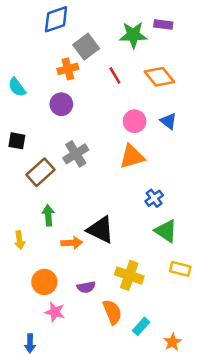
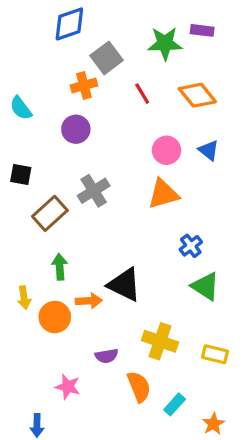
yellow rectangle: (180, 269) -> (215, 354), moved
orange circle: (44, 282) -> (55, 317), moved

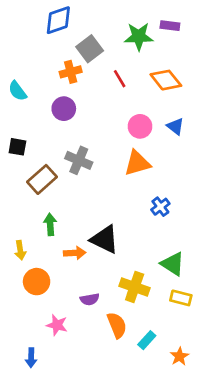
gray cross: (94, 191) -> (79, 160), turned -35
green triangle: (205, 286) -> (173, 264), moved
orange circle: (55, 317) -> (37, 282), moved

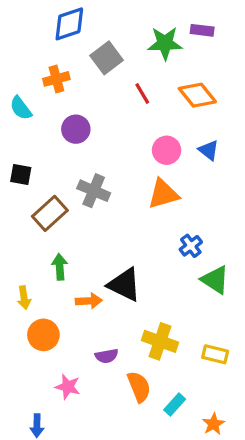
orange cross: (71, 72) -> (56, 79), moved
green triangle: (173, 264) -> (215, 280), moved

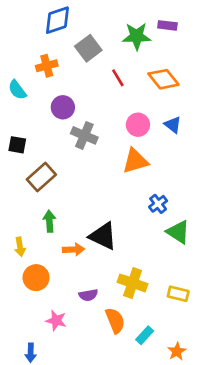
gray cross: (94, 191) -> (84, 135), moved

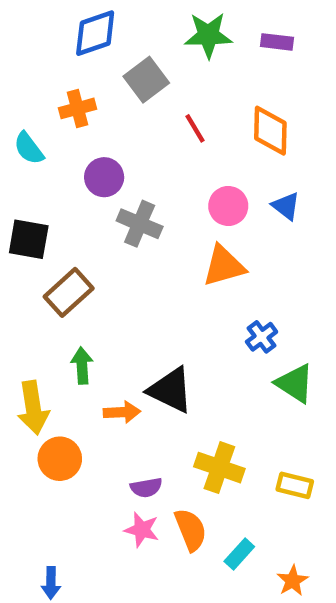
green star: (137, 36) -> (208, 35), moved
orange diamond: (163, 79) -> (270, 131), turned 40
black square: (17, 145) -> (29, 239), size x1.4
yellow arrow: (20, 247) -> (33, 408), size x1.6
pink star: (56, 321) -> (142, 530), moved

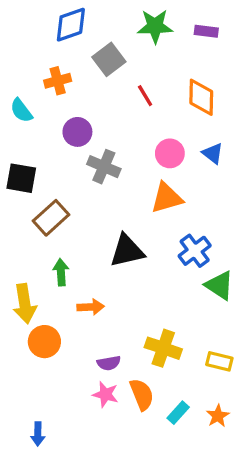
blue cross: (262, 337) -> (195, 251), size x1.4
black triangle: (171, 390) -> (127, 251), moved, turned -39
orange star: (293, 581) -> (218, 416), moved

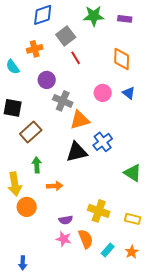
red line: (145, 96) -> (76, 58), moved
orange triangle: (167, 198) -> (80, 120), moved
blue cross: (195, 251) -> (103, 142), moved

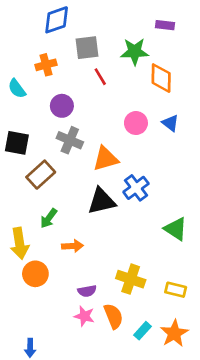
green star: (94, 16) -> (135, 52), moved
gray square: (66, 36) -> (87, 48), turned 30
gray cross: (63, 101) -> (70, 140), moved
green arrow: (37, 165) -> (49, 218), turned -140
orange star: (132, 252) -> (174, 333), size x1.5

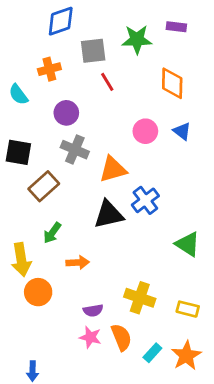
green star: (135, 52) -> (137, 39), moved

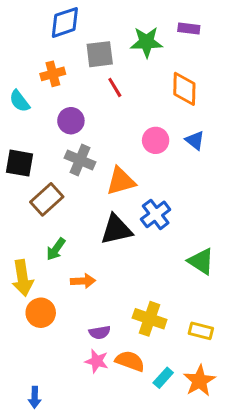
orange semicircle: (121, 337) -> (130, 361), turned -48

